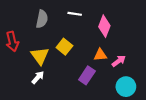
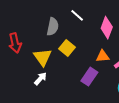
white line: (75, 14) -> (77, 15), turned 32
gray semicircle: (42, 19) -> (53, 27), moved

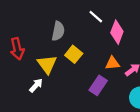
white line: (77, 15) -> (96, 17), moved
white arrow: (40, 79) -> (36, 85), moved

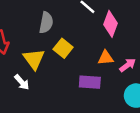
white arrow: (36, 85) -> (22, 82), turned 96
purple rectangle: (98, 85) -> (90, 82), turned 60

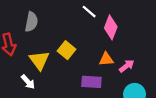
gray semicircle: (46, 23) -> (31, 22), moved

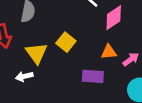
pink diamond: (111, 27) -> (114, 18), turned 35
white arrow: (28, 82) -> (24, 76), turned 119

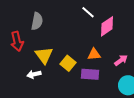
yellow square: (66, 42) -> (68, 63), moved
orange triangle: (109, 52) -> (94, 54), moved

